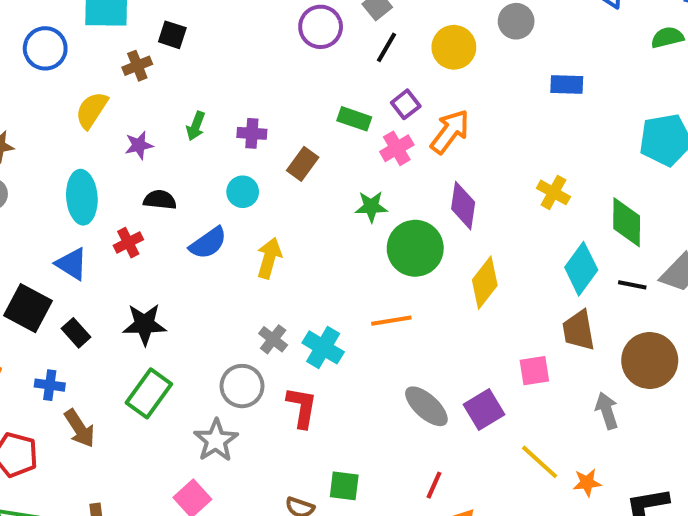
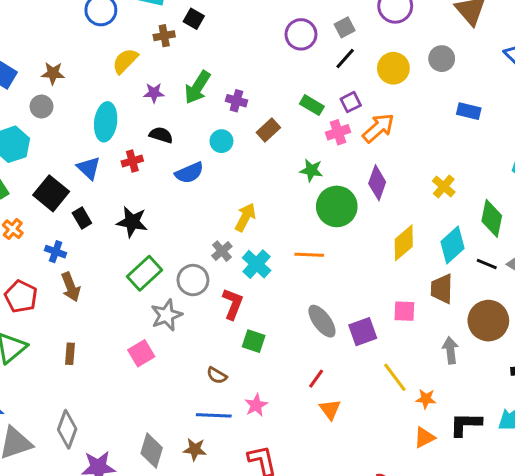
green arrow: (196, 126) -> (197, 87), size x1.6
yellow arrow: (269, 258) -> (245, 217), moved
yellow diamond: (485, 283) -> (404, 243), moved
green rectangle: (149, 393) -> (144, 273), moved
green square: (344, 486) -> (254, 341), moved

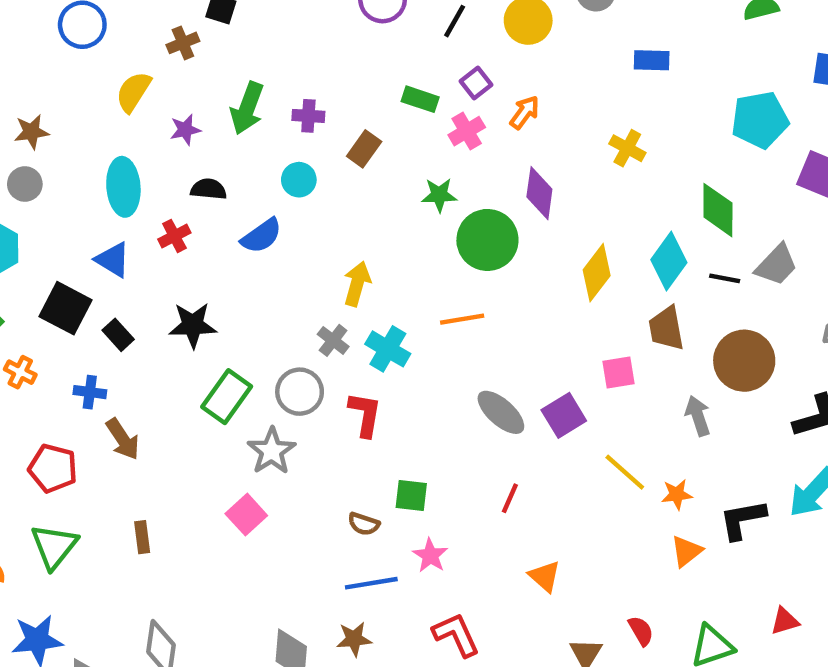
orange arrow: (378, 128) -> (524, 112), size x0.7
yellow cross: (444, 186) -> (627, 148), moved
green square: (254, 341) -> (411, 495), moved
orange triangle: (330, 409) -> (545, 576), moved

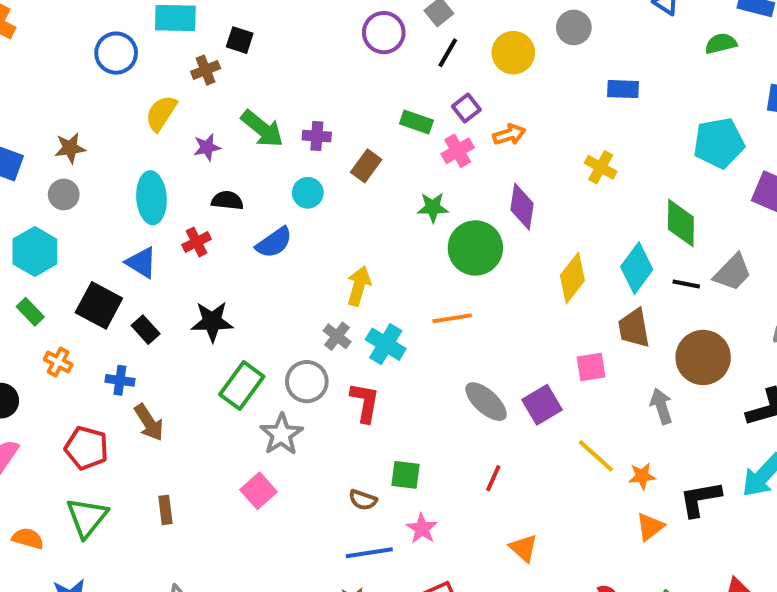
green arrow: (247, 108) -> (262, 129), turned -72
orange arrow: (524, 112) -> (509, 135), turned 36

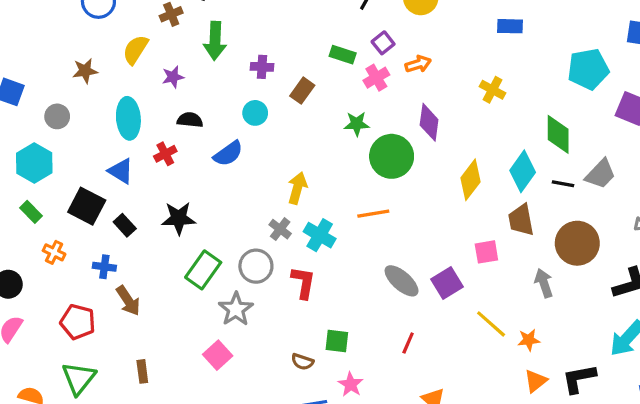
green arrow: (262, 129) -> (215, 41), moved, turned 54
brown star: (70, 148) -> (85, 71), moved
black L-shape: (700, 499) -> (579, 379), moved

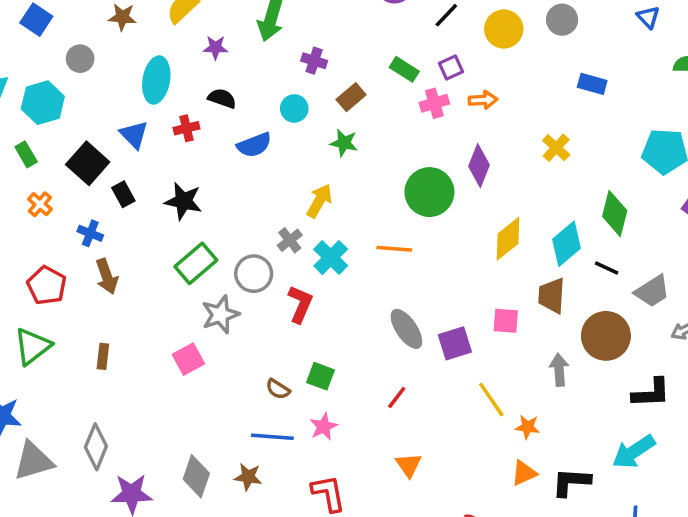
green star: (357, 124) -> (344, 143), moved
gray trapezoid: (600, 174) -> (652, 291), moved

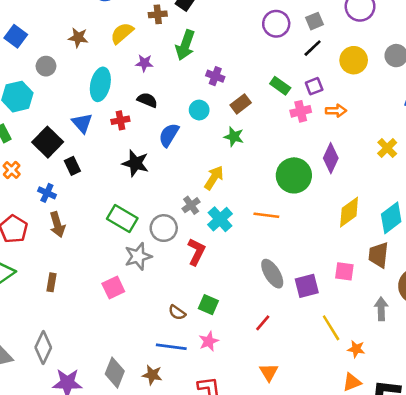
blue semicircle: (254, 145) -> (169, 135), turned 140
black star: (183, 201) -> (135, 163), moved
green rectangle: (196, 263) -> (122, 219), turned 68

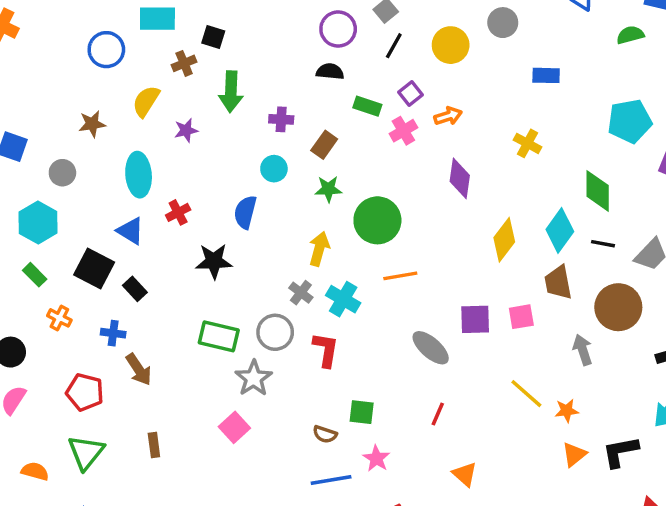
black semicircle: (147, 100) -> (330, 71), moved
green circle: (294, 175) -> (377, 220), moved
purple square: (307, 286) -> (475, 319), moved, turned 30

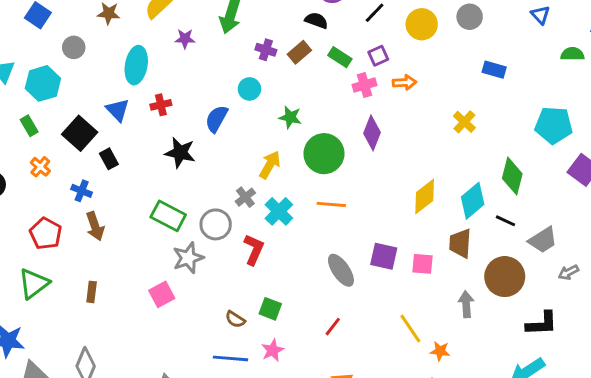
brown rectangle: (324, 145) -> (299, 52), moved
purple diamond: (460, 178) -> (372, 133), moved

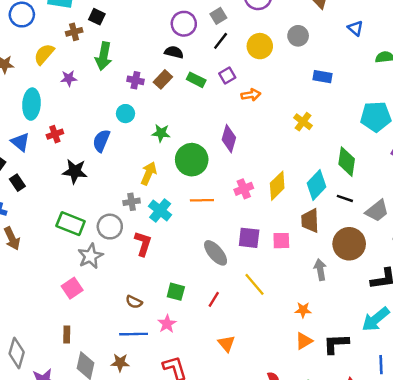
pink cross: (365, 85) -> (244, 189), moved
gray cross: (245, 197) -> (132, 202), turned 35
brown rectangle: (92, 292) -> (67, 334), moved
green square: (270, 309) -> (176, 292), moved
yellow line: (410, 328) -> (255, 284), moved

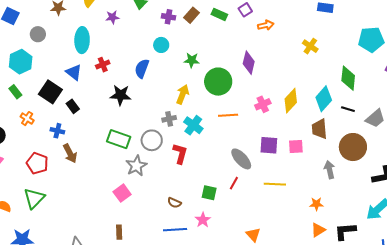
yellow line: (255, 284) -> (275, 184), turned -45
red line: (214, 299) -> (234, 183), moved

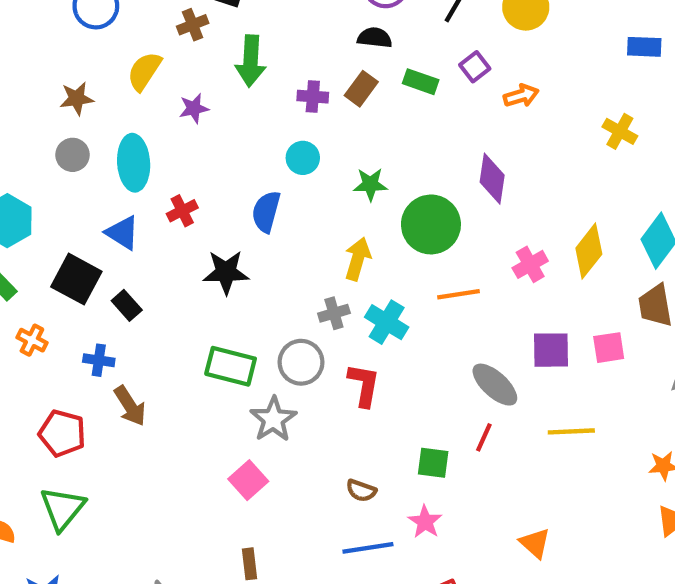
gray circle: (38, 34) -> (73, 155), moved

